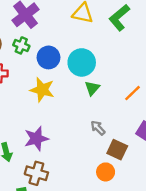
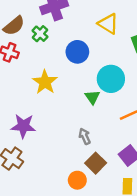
blue circle: (48, 57) -> (77, 52), moved
cyan circle: (82, 62) -> (111, 79), moved
green triangle: (92, 88) -> (92, 97), turned -35

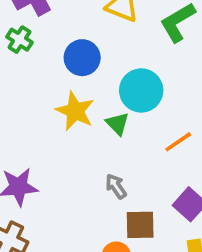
yellow star: (45, 82) -> (75, 111), moved
brown square: (96, 163) -> (140, 225), turned -36

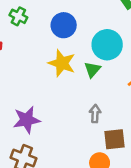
green triangle: (117, 124) -> (92, 70), turned 30
gray arrow: (116, 186) -> (95, 114), turned 42

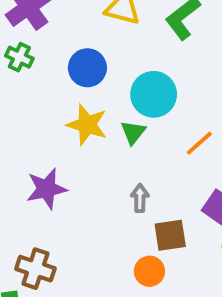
purple star: (27, 120) -> (47, 189), moved

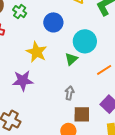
yellow star: (87, 125) -> (37, 52), moved

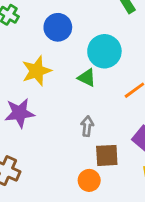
yellow star: (37, 52) -> (37, 71), turned 30
green triangle: (71, 59) -> (87, 78), turned -48

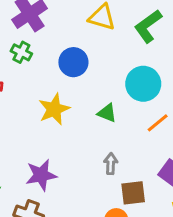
cyan circle: (104, 51) -> (143, 84), moved
purple star: (20, 113) -> (41, 175), moved

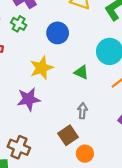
purple star: (41, 175) -> (29, 99), moved
brown square: (133, 193) -> (68, 135), moved, turned -30

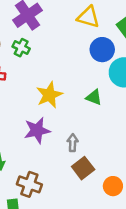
blue circle: (58, 33) -> (102, 50), moved
gray arrow: (82, 111) -> (73, 143), moved
orange circle: (85, 154) -> (113, 186), moved

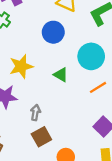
blue circle: (102, 50) -> (53, 32), moved

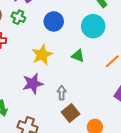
blue circle: (53, 32) -> (54, 21), moved
cyan circle: (91, 56) -> (93, 26), moved

